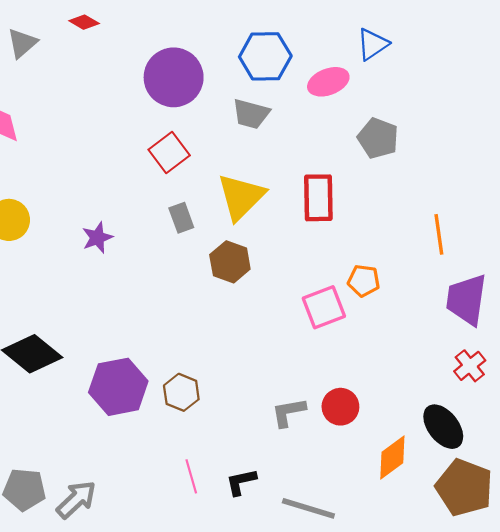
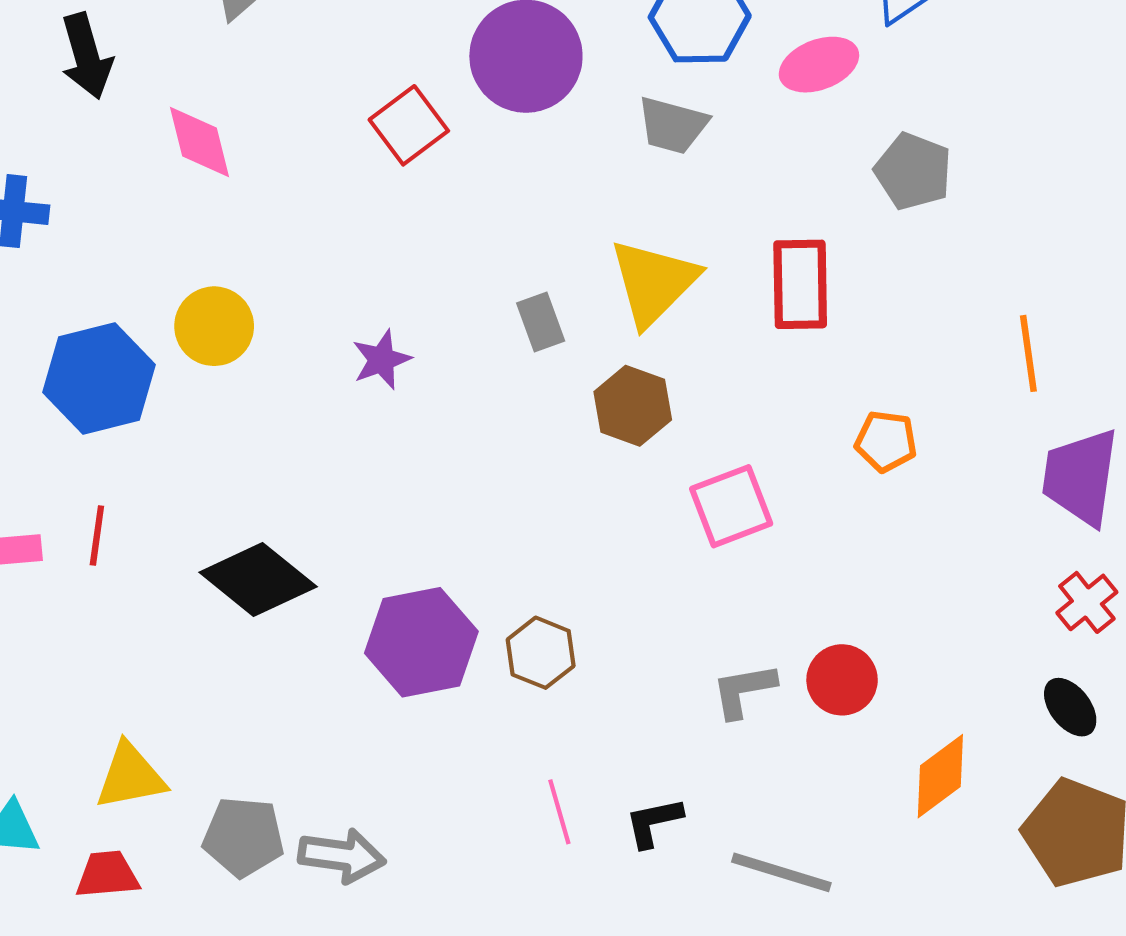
red square: (169, 153) -> (409, 125), moved
pink square: (324, 307) -> (731, 506), moved
black ellipse: (443, 427) -> (1070, 707), moved, size x0.7
gray arrow: (76, 500) -> (342, 856), turned 51

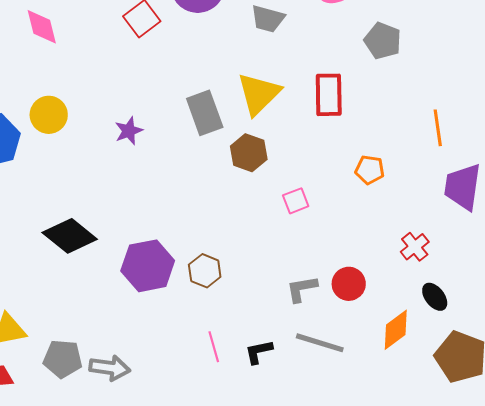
gray rectangle: (541, 322) -> (205, 113), size x1.6
pink square: (731, 506) -> (296, 201), size x0.7
red cross: (1087, 602) -> (415, 247), moved
black ellipse: (1070, 707) -> (435, 297), moved
gray line: (781, 872) -> (320, 343), moved

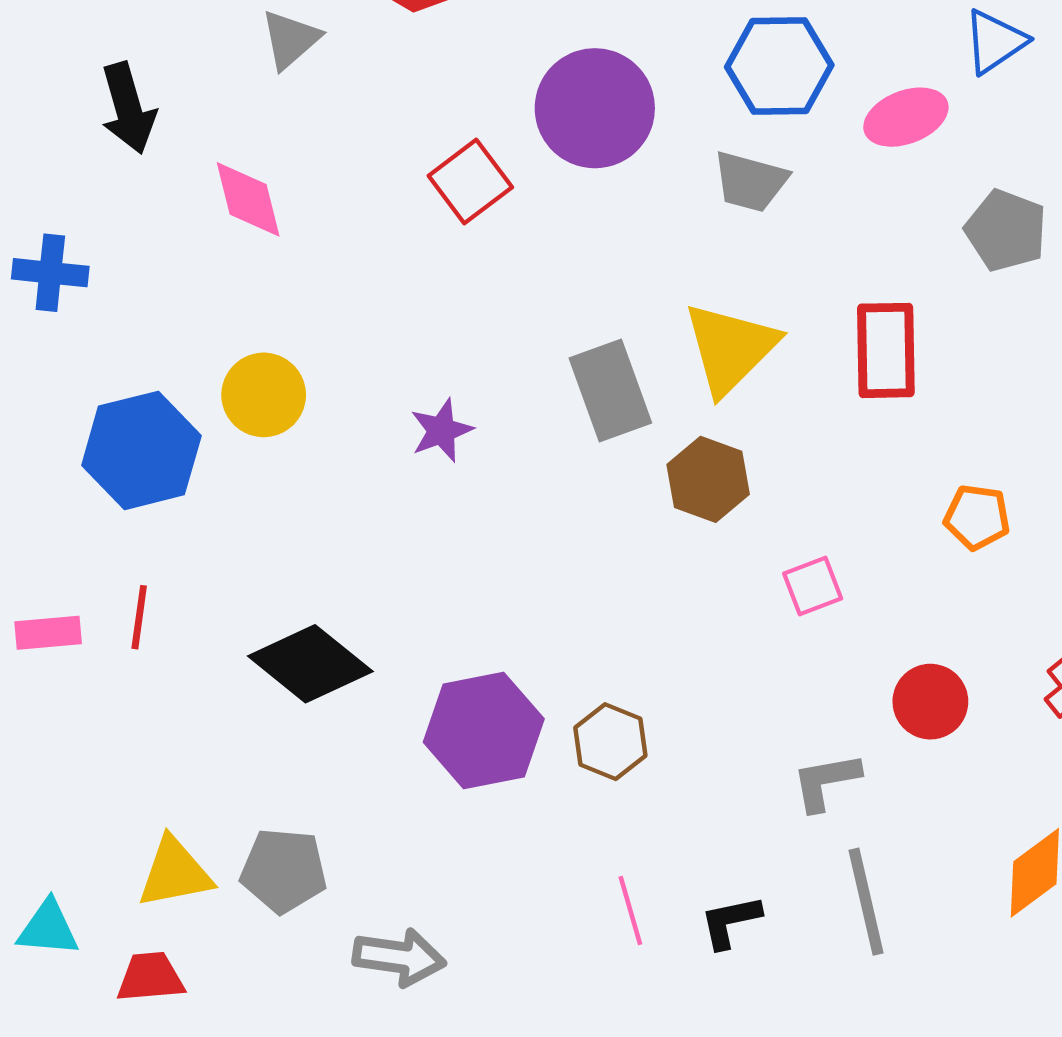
red circle: (349, 284) -> (930, 702), moved
gray line: (320, 343) -> (866, 902), turned 60
gray pentagon: (63, 359) -> (284, 871), moved

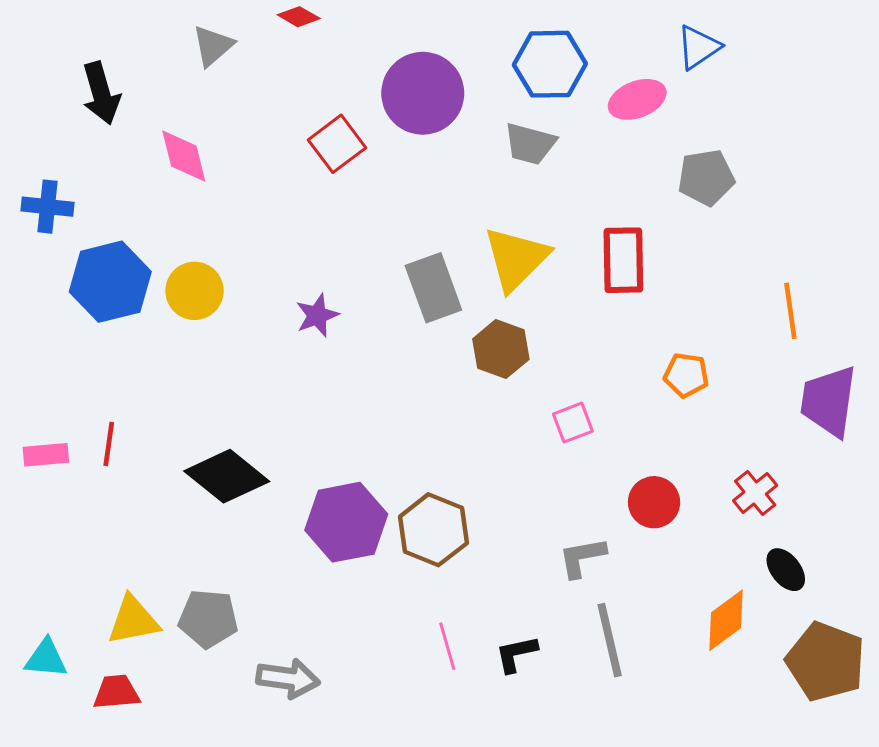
gray pentagon: (1006, 230) -> (706, 178), turned -30
blue hexagon: (141, 450) -> (110, 282), moved
brown hexagon: (610, 742) -> (433, 530), size x1.4

